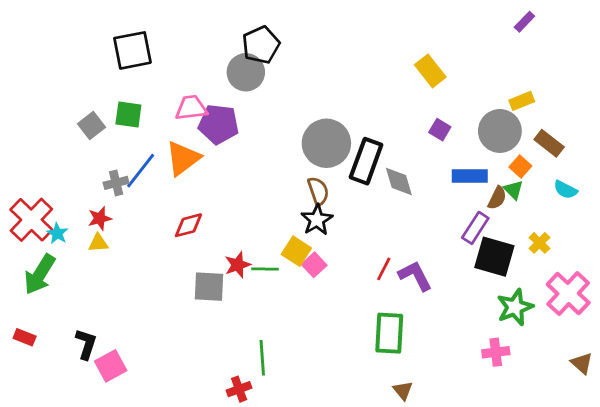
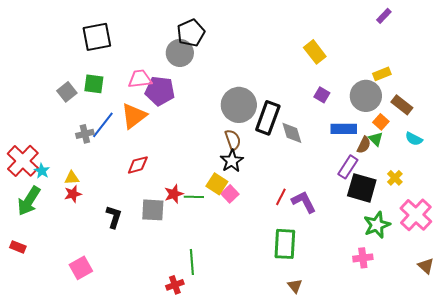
red star: (100, 218) -> (73, 194), moved
black L-shape: (86, 344) -> (114, 217), moved

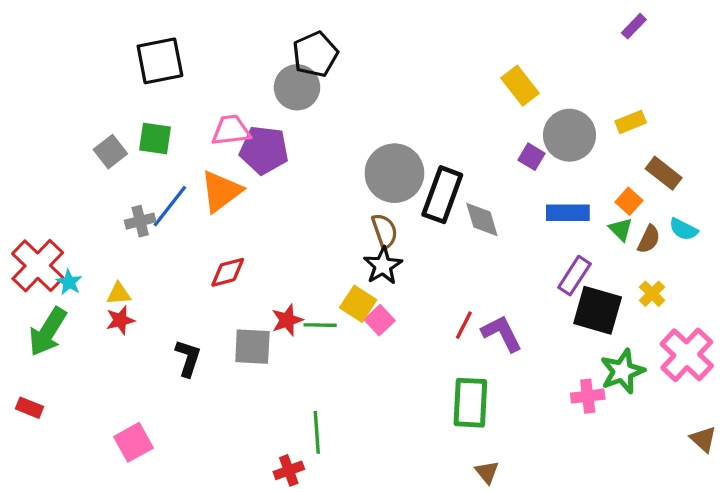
gray circle: (366, 96) -> (570, 135), moved
brown semicircle: (364, 145) -> (649, 239), moved
pink cross: (363, 258) -> (588, 396), moved

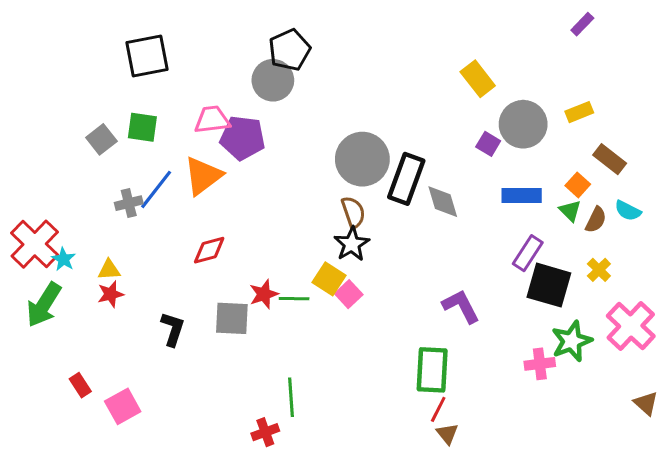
red line: (464, 325) -> (438, 409), moved
red rectangle: (29, 408) -> (80, 385), moved, turned 35

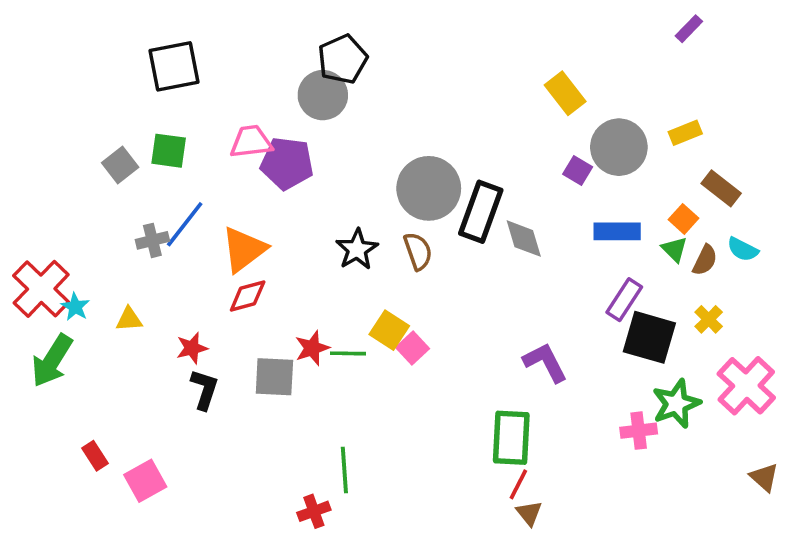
orange triangle: (203, 176) -> (244, 249), moved
black star: (352, 244) -> (357, 249), moved
red star: (111, 294) -> (192, 348), moved

